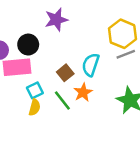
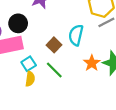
orange star: (83, 92) -> (92, 63), moved

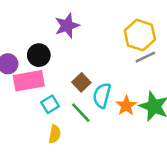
cyan semicircle: (76, 35) -> (102, 95), moved
yellow semicircle: (30, 79) -> (55, 134), moved

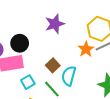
purple star: (67, 26) -> (55, 24), moved
orange star: (126, 106) -> (86, 49), moved

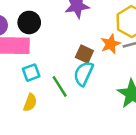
brown square: (53, 65) -> (84, 54), moved, turned -32

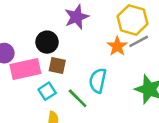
black circle: (29, 22) -> (47, 42), moved
brown square: (84, 54) -> (57, 66), moved

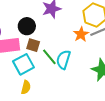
cyan square: (47, 91) -> (23, 64), size x1.5
green line: (78, 98) -> (49, 57), moved

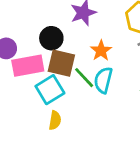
orange star: (81, 34) -> (101, 51), moved
brown square: (33, 45) -> (61, 63), size x1.5

